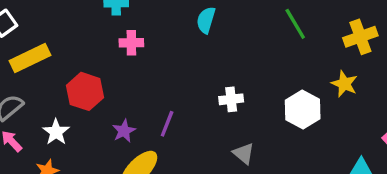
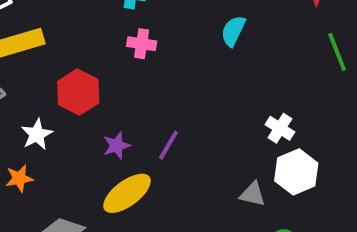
white cross: (231, 99) -> (280, 128), moved, turned 30
white hexagon: (303, 109) -> (296, 172), moved
gray triangle: (244, 153) -> (253, 194), turned -35

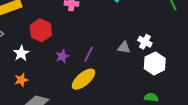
orange star: (19, 178) -> (21, 80), moved
yellow ellipse: (127, 193) -> (83, 79), moved
gray triangle: (253, 194) -> (124, 47), moved

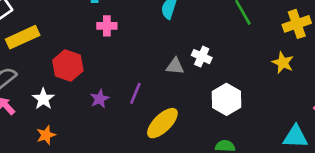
white cross: (145, 42) -> (202, 57), moved
gray triangle: (124, 47) -> (175, 66), moved
yellow ellipse: (83, 79) -> (162, 123), moved

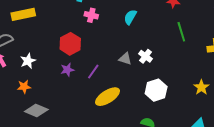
pink cross: (107, 26) -> (91, 15), moved
yellow star: (283, 63) -> (201, 87), moved
red hexagon: (68, 66) -> (70, 44), moved

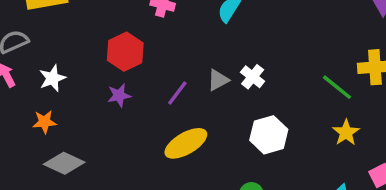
green line: (181, 32) -> (337, 87), moved, turned -36
gray triangle: (125, 59) -> (218, 80), turned -48
purple line: (93, 72) -> (177, 93), moved

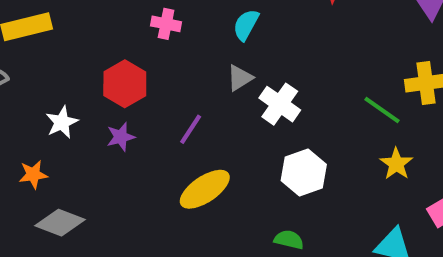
white cross: (253, 77) -> (280, 104), size x1.4
white star: (52, 78) -> (62, 122), moved
gray triangle: (218, 80) -> (240, 78), moved

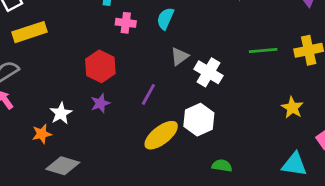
cyan semicircle: (246, 25) -> (165, 19), moved
green line: (382, 110) -> (263, 50), moved, turned -36
white star: (62, 122) -> (61, 113), moved
white hexagon: (304, 173) -> (199, 120), moved

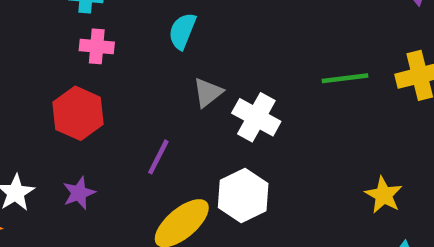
pink cross: (126, 23) -> (97, 46), moved
purple star: (100, 103) -> (79, 193), moved
yellow star: (292, 108) -> (384, 195), moved

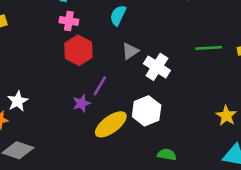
red hexagon: (78, 113) -> (78, 50), moved
purple star: (79, 193) -> (81, 103), moved

